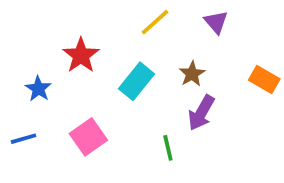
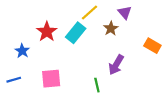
brown star: (192, 74) -> (111, 28), moved
cyan rectangle: (136, 81) -> (76, 33), moved
pink square: (88, 137) -> (51, 79), turned 30

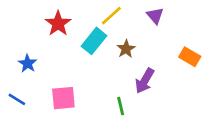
brown star: (111, 28) -> (126, 49), moved
red star: (47, 32) -> (58, 24), moved
blue line: (14, 80) -> (17, 99), turned 48

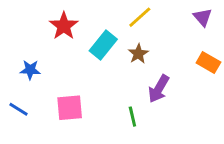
yellow line: (111, 16) -> (140, 17), moved
purple triangle: (155, 16) -> (203, 17), moved
blue star: (28, 63) -> (30, 70), turned -30

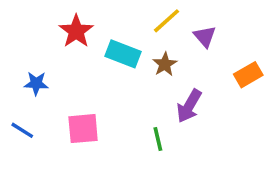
purple triangle: (203, 17) -> (205, 36), moved
cyan rectangle: (103, 45) -> (123, 54), turned 72
orange rectangle: (208, 62) -> (248, 75), turned -60

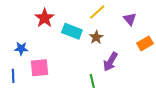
purple triangle: (205, 36) -> (130, 19), moved
pink square: (83, 129) -> (39, 68), moved
blue line: (22, 130) -> (13, 76), turned 56

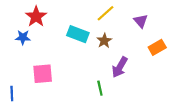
red star: (45, 18) -> (36, 17), moved
blue star: (21, 48) -> (23, 37), moved
blue line: (13, 76) -> (12, 94), moved

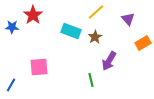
blue star: (23, 37) -> (12, 27), moved
blue line: (12, 94) -> (11, 85), turned 32

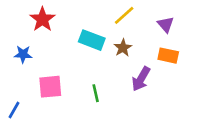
blue star: (12, 27) -> (23, 54), moved
orange rectangle: (143, 43) -> (168, 56), moved, turned 42
green line: (91, 80) -> (96, 93), moved

